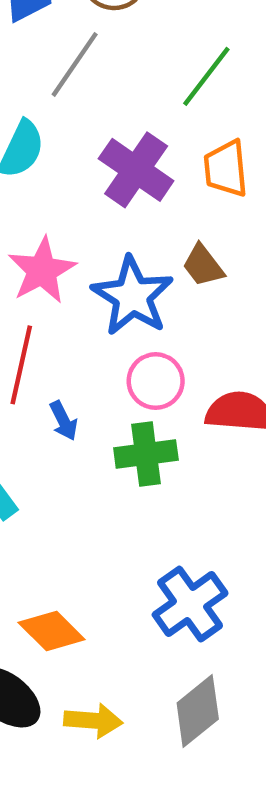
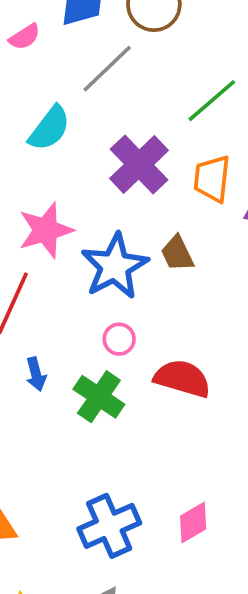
pink circle: (156, 381) -> (119, 339), size x0.7
blue arrow: (64, 421) -> (36, 374), moved
green cross: (146, 454) -> (99, 397), turned 30

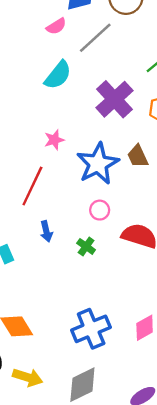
pink semicircle: (25, 37) -> (56, 26), moved
pink star: (46, 230) -> (54, 140), size x0.6
green cross: (99, 397) -> (86, 246), size x0.6

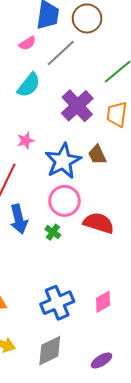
pink circle: (100, 210) -> (65, 201), size x1.8
blue arrow: (46, 231) -> (19, 219), size x1.6

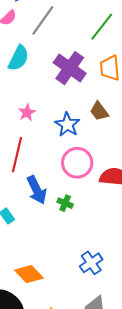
blue star: (63, 161) -> (67, 125), size x0.7
green cross: (53, 232) -> (65, 203), moved
blue cross: (57, 303) -> (91, 263), size x0.7

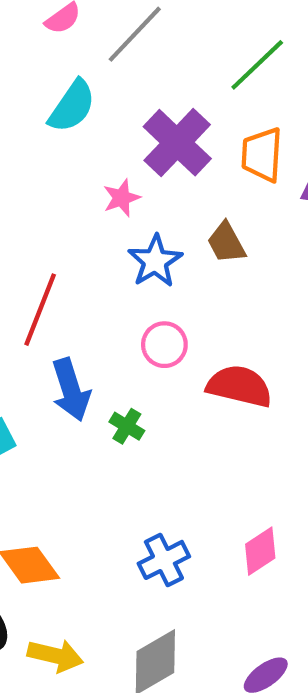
pink star: (27, 112) -> (122, 198), moved
pink circle: (77, 163) -> (164, 345), size x0.7

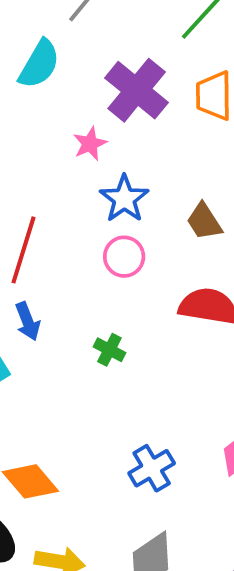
brown trapezoid: (226, 243) -> (204, 221), moved
pink circle: (164, 345) -> (124, 257), moved
blue arrow: (71, 390) -> (28, 321), moved, size x0.7

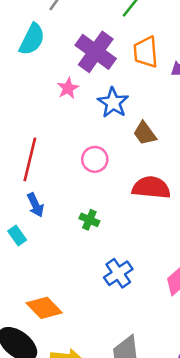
blue star: (124, 199) -> (113, 103), moved
blue cross: (152, 468) -> (118, 273), moved

